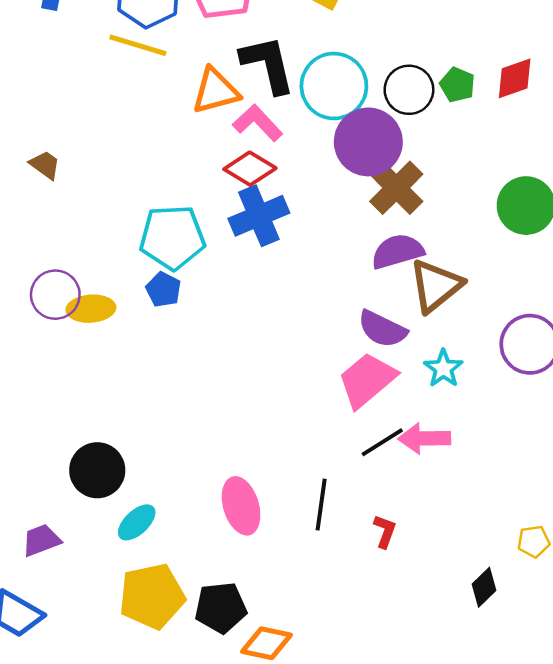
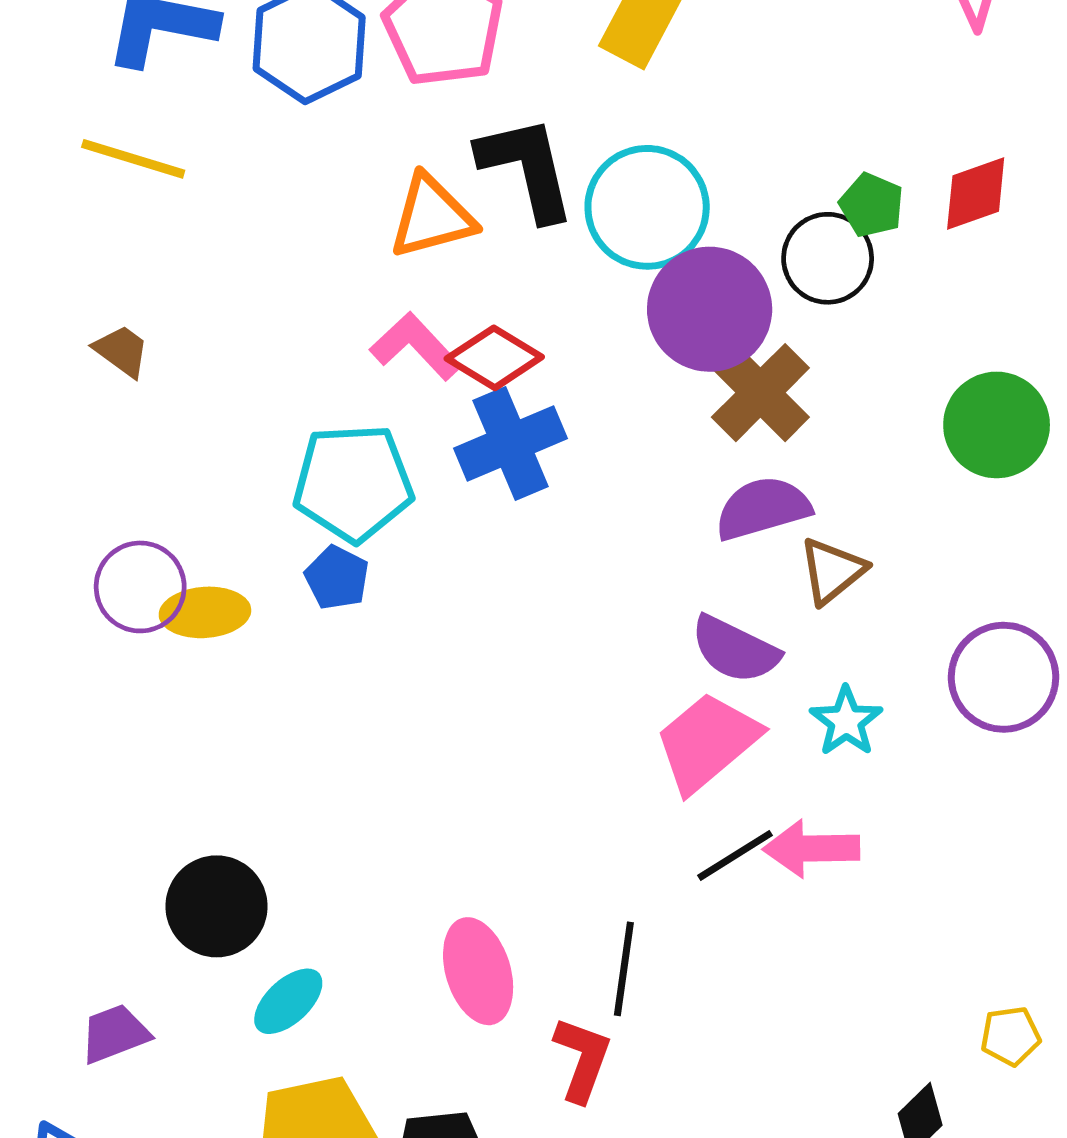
yellow line: (138, 45) -> (133, 159), moved
black circle: (409, 90) -> (828, 258), moved
pink L-shape: (258, 123) -> (416, 346), moved
brown triangle: (436, 286) -> (832, 571), size x0.7
red L-shape: (385, 531) -> (582, 1059), moved, size x1.4

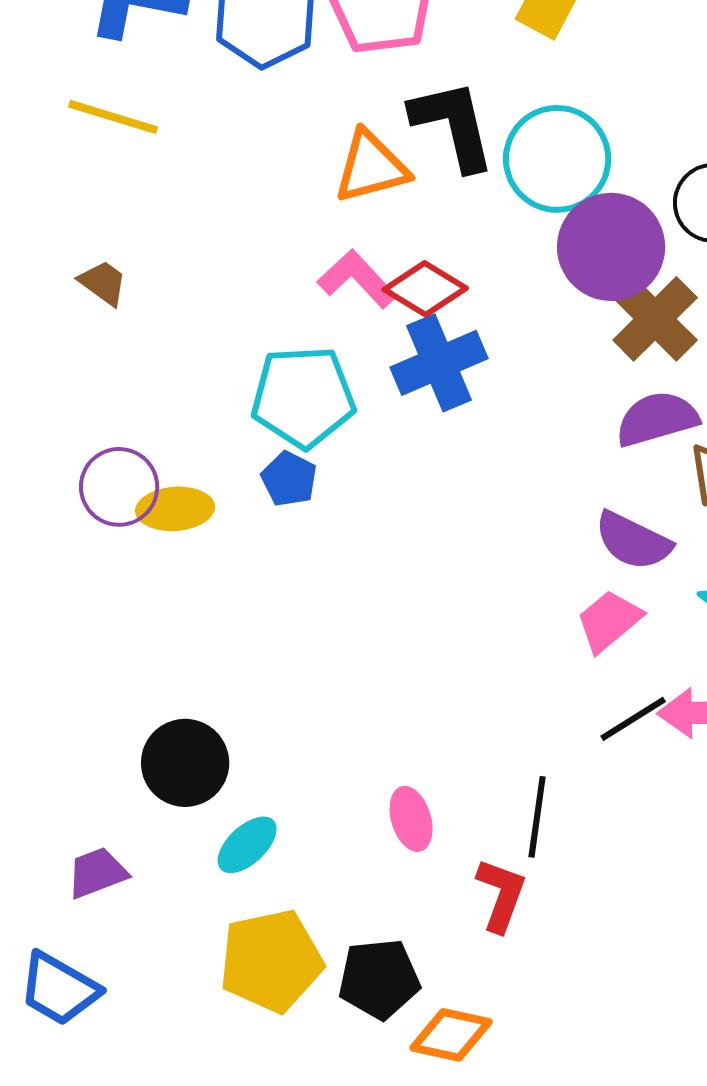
pink trapezoid: (707, 742) -> (609, 621), size x0.7
pink ellipse: (478, 971) -> (411, 819), size x0.7

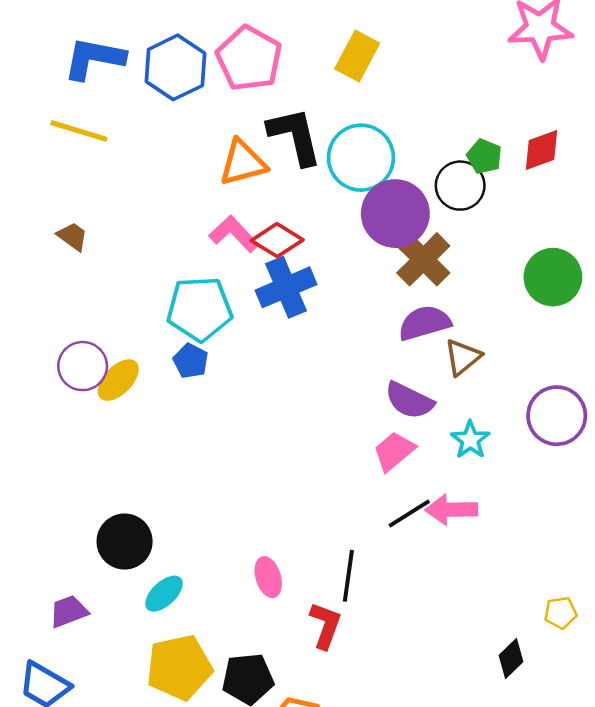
yellow ellipse: (175, 509) -> (118, 380), turned -42

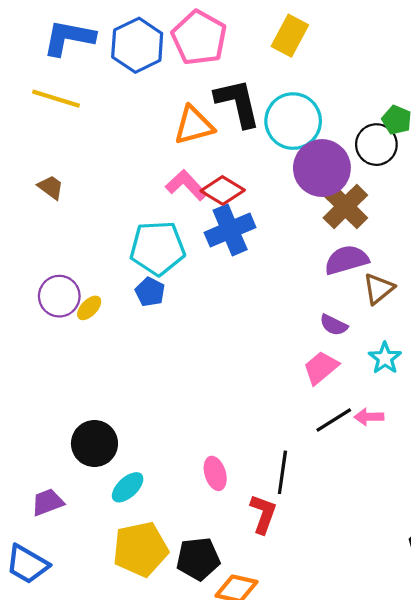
yellow ellipse: (118, 380) -> (89, 308), size x0.7
purple semicircle: (409, 400) -> (334, 325), size x0.7
pink arrow: (451, 510) -> (369, 417), size x0.7

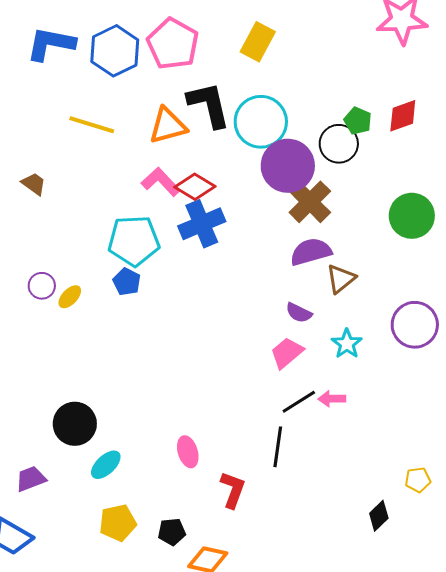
yellow line: (56, 99) -> (92, 125), moved
purple circle: (59, 296) -> (42, 286), size x0.7
black line: (282, 472) -> (278, 447), moved
yellow pentagon: (140, 549) -> (118, 523), size x0.7
black pentagon: (198, 559) -> (172, 532), size x0.7

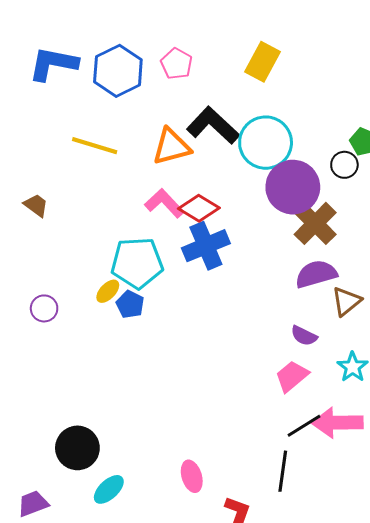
pink pentagon: (173, 44) -> (177, 64), size x0.6
black L-shape: (209, 105) -> (213, 125), turned -34
black circle: (339, 144) -> (344, 165), size x0.7
yellow ellipse: (70, 297) -> (108, 291), moved
pink arrow: (332, 399) -> (337, 423), size x1.8

